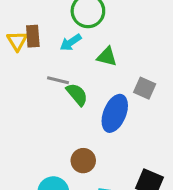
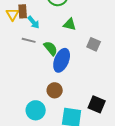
cyan arrow: (71, 42) -> (34, 22), moved, turned -96
gray line: (58, 80) -> (29, 40), moved
blue ellipse: (115, 113) -> (62, 60), moved

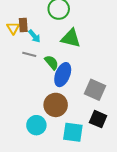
green triangle: (70, 24) -> (71, 38), size x1.5
gray square: (94, 44) -> (95, 90), moved, size x1.5
brown circle: (55, 90) -> (56, 105), size x1.5

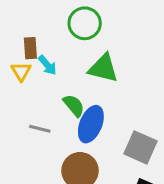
yellow triangle: (13, 28) -> (21, 71), moved
gray line: (29, 54) -> (40, 129), moved

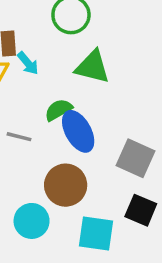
green semicircle: (74, 105) -> (58, 110), turned -80
blue ellipse: (91, 124) -> (78, 131), turned -51

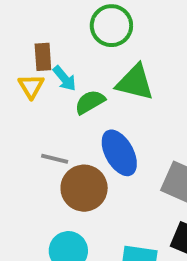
green semicircle: (58, 110) -> (90, 102), moved
brown circle: (66, 185) -> (84, 188), moved

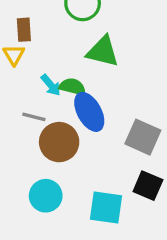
cyan arrow: (64, 78) -> (51, 85), moved
green semicircle: (90, 102) -> (73, 87), moved, turned 44

